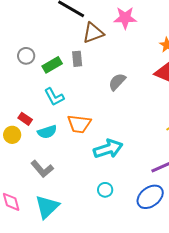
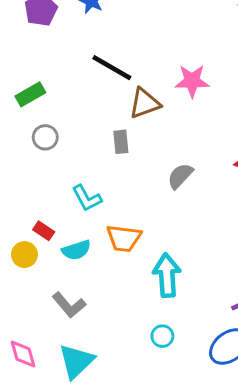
green rectangle: (52, 65) -> (30, 94), moved
cyan arrow: (108, 149) -> (167, 275), turned -76

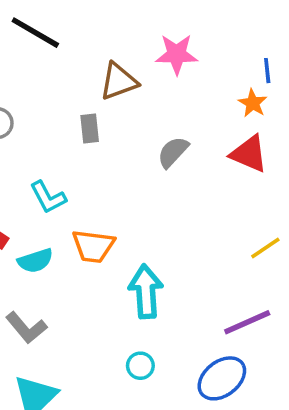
black line: (112, 68) -> (35, 33), moved
gray semicircle: (180, 176) -> (173, 152), moved

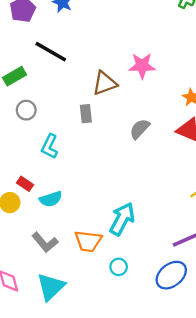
cyan L-shape: (48, 197) -> (50, 146), moved, turned 55
orange trapezoid: (93, 246) -> (88, 241), moved
cyan arrow: (146, 291) -> (122, 219), turned 32

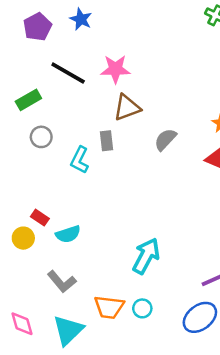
pink star: (142, 66) -> (115, 69), moved
gray semicircle: (140, 129) -> (165, 139), moved
cyan L-shape: (50, 146) -> (80, 160), moved
orange trapezoid: (88, 241) -> (109, 307), moved

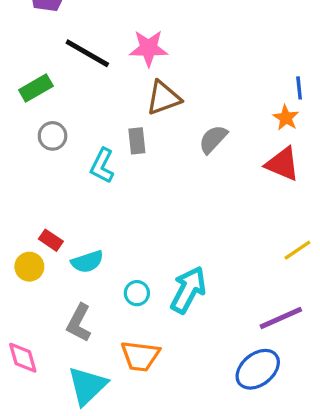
gray L-shape: (62, 282) -> (79, 323), turned 68
cyan circle: (142, 308) -> (137, 293), moved
pink diamond: (22, 324) -> (23, 358), moved

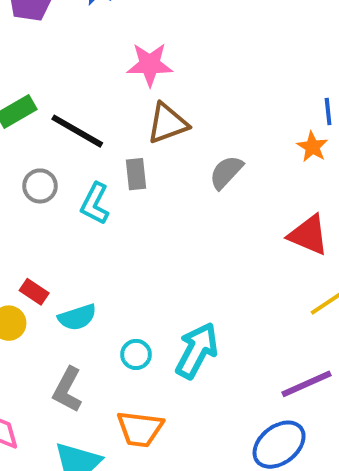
black line: (87, 53) -> (77, 131), moved
gray circle: (53, 136) -> (40, 186), moved
red triangle: (283, 164) -> (308, 235), moved

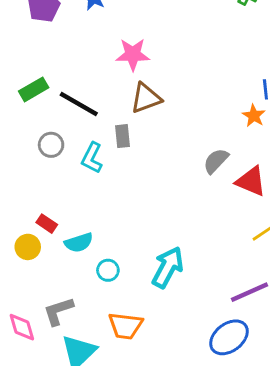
gray semicircle: (226, 172) -> (216, 161), moved
cyan circle: (136, 354) -> (108, 270), moved
gray L-shape: (67, 390) -> (58, 311), moved, turned 44

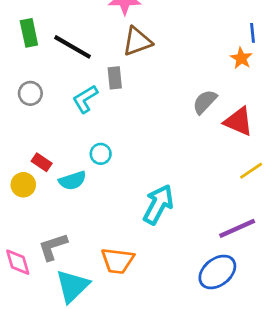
green rectangle: (34, 89) -> (29, 33), turned -72
gray circle: (51, 145) -> (30, 93), moved
cyan L-shape: (92, 158) -> (85, 99), turned 32
cyan circle: (108, 270) -> (101, 154), moved

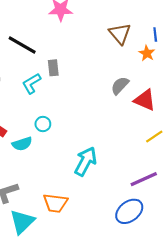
brown triangle: (137, 41) -> (120, 34), moved, turned -50

